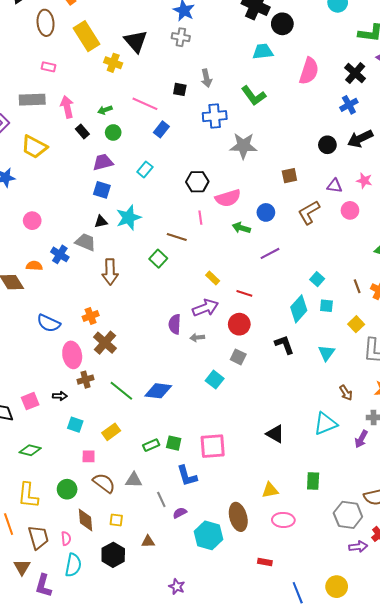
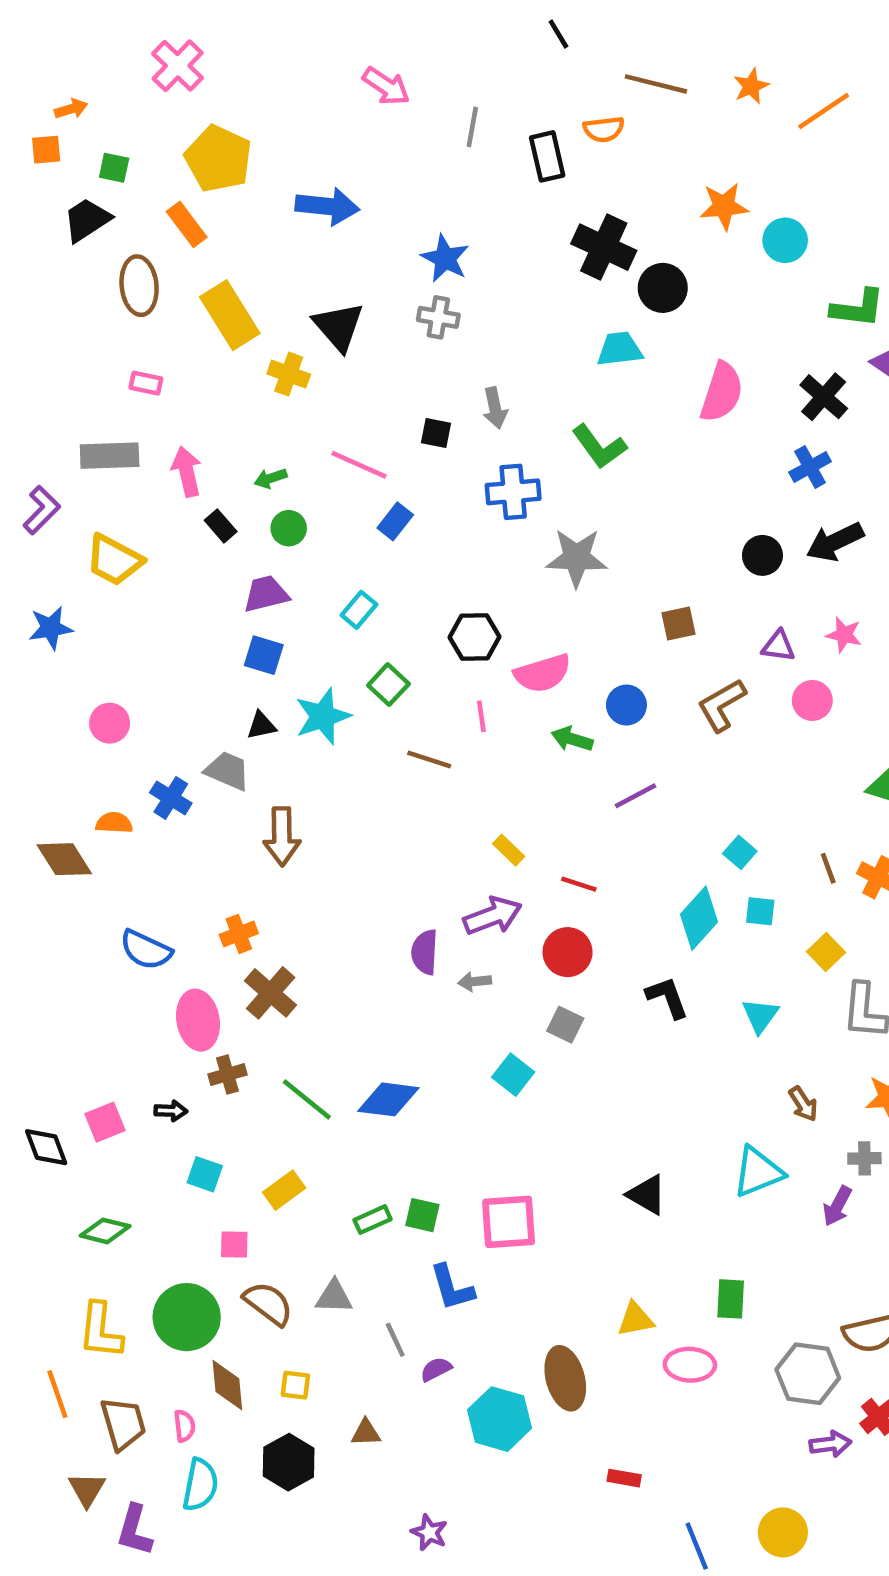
green square: (158, 259) -> (388, 685), moved
green circle: (67, 489) -> (187, 1317), size x1.5
pink ellipse: (283, 520) -> (690, 1365), moved

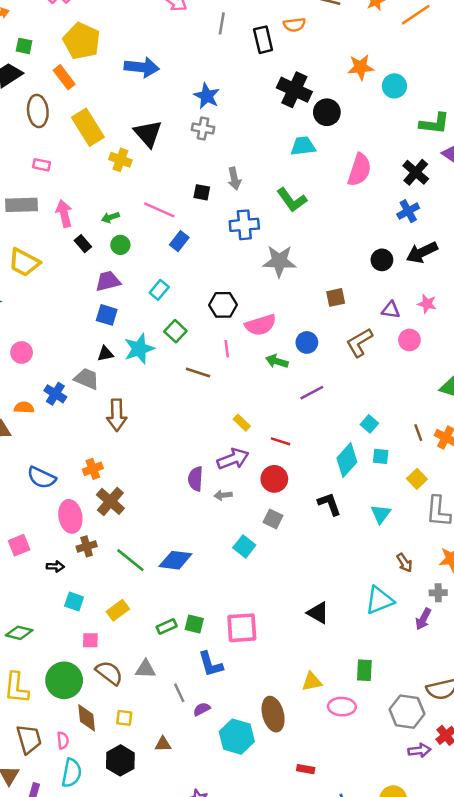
pink square: (105, 1122) -> (19, 545), moved

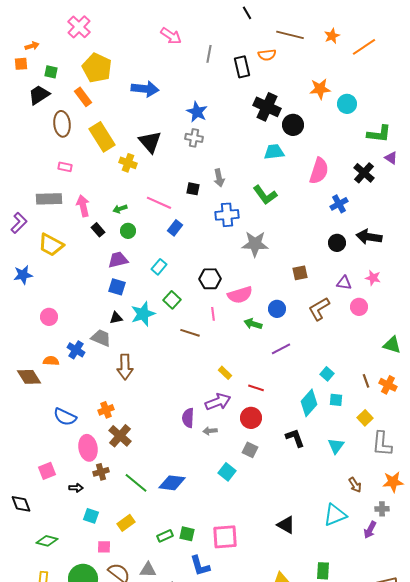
blue cross: (408, 211) -> (339, 204), moved
black arrow: (422, 252) -> (369, 237), turned 35

